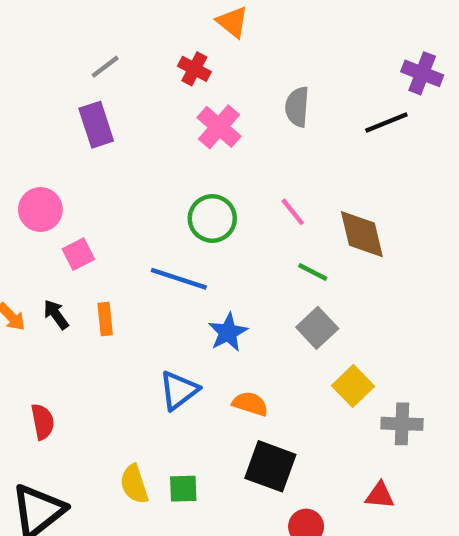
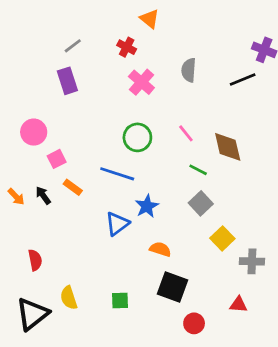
orange rectangle: (105, 319) -> (73, 187), moved, turned -48
blue triangle: (179, 390) -> (117, 224), moved
yellow semicircle: (134, 484) -> (69, 298), moved

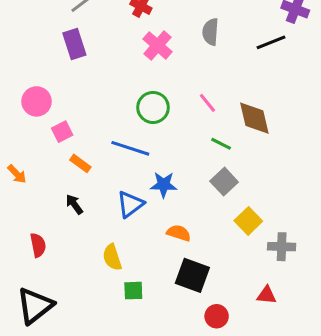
black arrow: (43, 195) -> (74, 204), moved
blue star: (147, 206) -> (164, 185), turned 30
yellow semicircle: (69, 298) -> (112, 257), moved

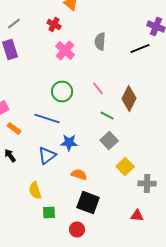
brown diamond: (254, 118) -> (129, 98), turned 40
red circle: (217, 316) -> (77, 230), moved

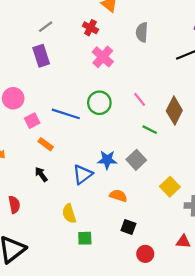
gray semicircle: (100, 42) -> (142, 32), moved
blue line: (47, 118) -> (66, 114), moved
gray square: (109, 140) -> (136, 160), moved
black square: (88, 202) -> (128, 227), size x0.6
red circle: (77, 230) -> (145, 254), moved

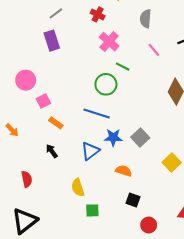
pink line: (140, 99) -> (154, 50), moved
blue line: (66, 114) -> (97, 113), moved
green line: (150, 130) -> (123, 67), moved

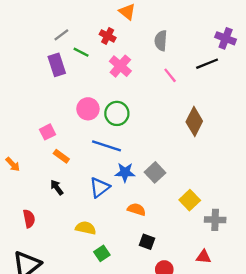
green line: (123, 67) -> (81, 52), moved
pink circle: (26, 80) -> (88, 109), moved
yellow semicircle: (78, 187) -> (86, 228), turned 120
green square: (92, 210) -> (102, 253), turned -32

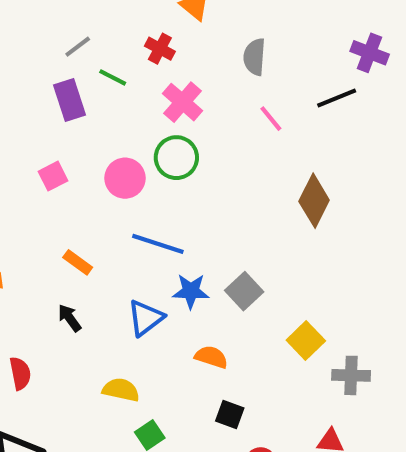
green circle: (117, 113) -> (176, 158), moved
pink square: (47, 132) -> (53, 176), moved

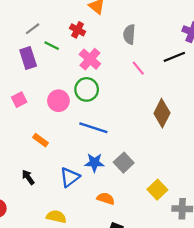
blue line: (158, 244) -> (93, 128), moved
orange rectangle: (78, 262) -> (40, 140), moved

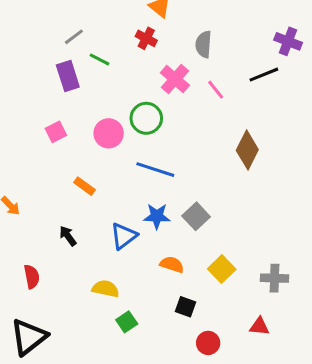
red cross: (78, 30) -> (146, 38), moved
pink cross: (90, 59) -> (175, 79), moved
yellow square: (157, 190) -> (222, 269), moved

